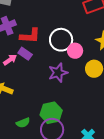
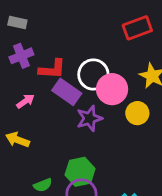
pink circle: (75, 51) -> (112, 89), size x1.5
purple rectangle: (25, 54) -> (67, 92), moved, size x1.5

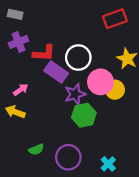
pink circle: (112, 89) -> (100, 82), moved
pink arrow: (25, 101) -> (21, 90), moved
green hexagon: (80, 172) -> (84, 115), moved

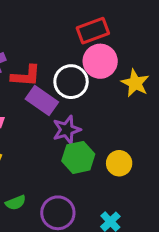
red rectangle: (115, 19) -> (93, 31), moved
pink circle: (100, 82) -> (100, 61), moved
yellow circle: (115, 90) -> (119, 163), moved

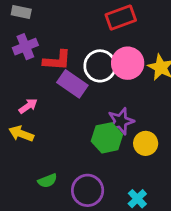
pink circle: (100, 61) -> (128, 63), moved
purple star: (67, 130) -> (121, 121), moved

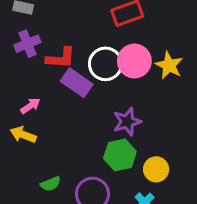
green hexagon: (107, 138) -> (120, 155), moved
yellow circle: (146, 143) -> (156, 169), moved

